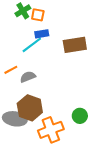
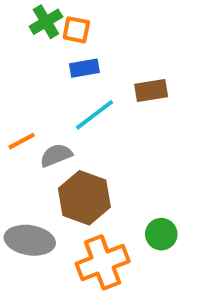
cyan line: (32, 45) -> (94, 115), moved
brown rectangle: (75, 45) -> (151, 90), size x0.7
brown hexagon: (30, 108) -> (84, 198), moved

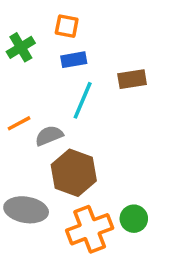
green cross: (46, 22) -> (21, 47), moved
cyan line: (94, 115) -> (83, 100), turned -30
green circle: (161, 234) -> (134, 219), moved

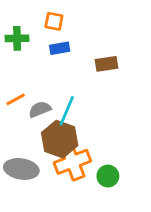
green cross: (21, 47) -> (17, 38), turned 30
cyan line: (83, 100) -> (67, 111), moved
orange cross: (90, 229) -> (72, 162), moved

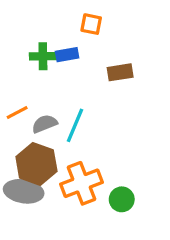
orange square: (54, 21) -> (91, 24), moved
green cross: (17, 38) -> (43, 56), moved
brown hexagon: (60, 139) -> (36, 164), moved

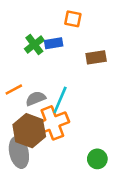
green cross: (43, 56) -> (34, 45), turned -36
orange cross: (81, 183) -> (52, 123), moved
gray ellipse: (24, 191) -> (19, 152), turned 68

